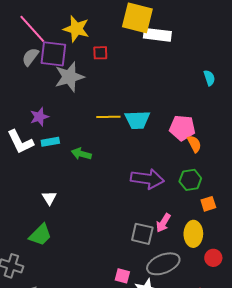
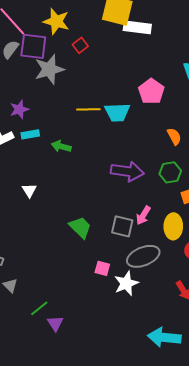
red square: (100, 53) -> (80, 45), turned -35
pink pentagon: (182, 128) -> (151, 91), moved, turned 30
green trapezoid: (40, 235) -> (80, 227), moved, turned -90

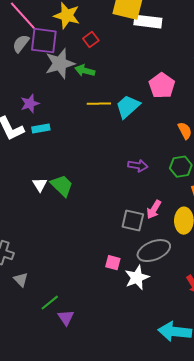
cyan trapezoid: (117, 112) -> (128, 107), turned 140
green arrow: (61, 146) -> (85, 71), moved
purple arrow: (127, 171) -> (138, 166), size x0.6
green trapezoid: (80, 227) -> (62, 186), moved

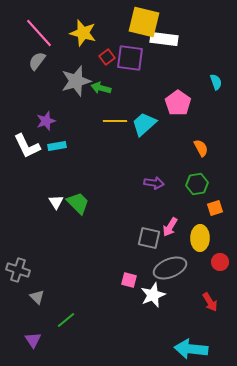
purple square: (44, 41) -> (130, 58), moved
purple triangle: (66, 318) -> (33, 340), moved

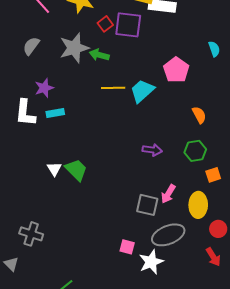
gray semicircle: (37, 61) -> (31, 46), moved
white L-shape: (27, 146) -> (25, 113), turned 32
gray cross: (18, 270) -> (31, 234), moved
gray triangle: (37, 297) -> (11, 264), moved
red arrow: (210, 302) -> (213, 257), moved

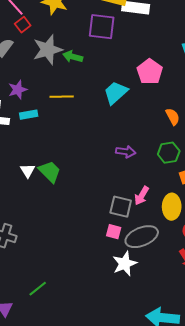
red square: (105, 24) -> (23, 25), moved
yellow line: (113, 88) -> (62, 97), moved
pink square: (127, 247) -> (114, 232), moved

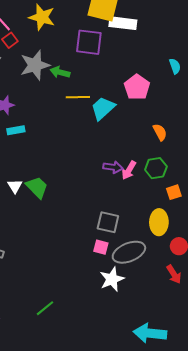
yellow line: (62, 97) -> (78, 97), moved
pink arrow: (142, 196) -> (129, 170), moved
green line: (38, 289) -> (45, 308), moved

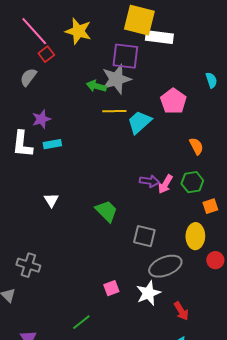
gray star: (35, 65) -> (116, 79), moved
green trapezoid: (37, 187) -> (106, 211), moved
pink square: (101, 247) -> (111, 288), moved, turned -35
red arrow: (174, 274) -> (181, 311), moved

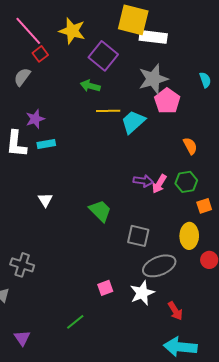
purple square: (125, 56) -> (103, 56), moved, turned 32
gray star: (116, 79) -> (153, 79), moved

